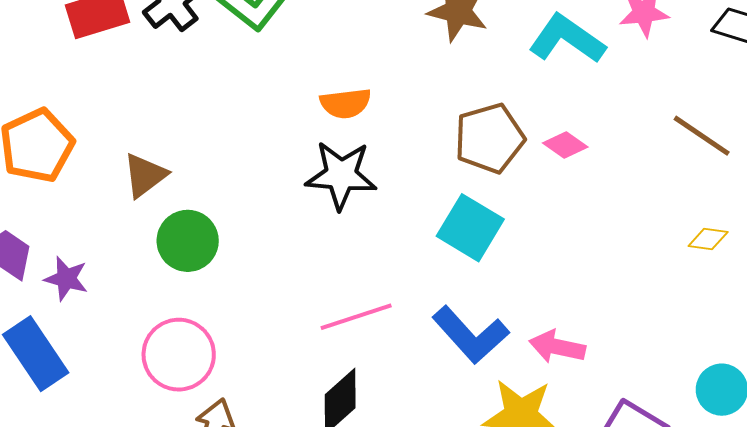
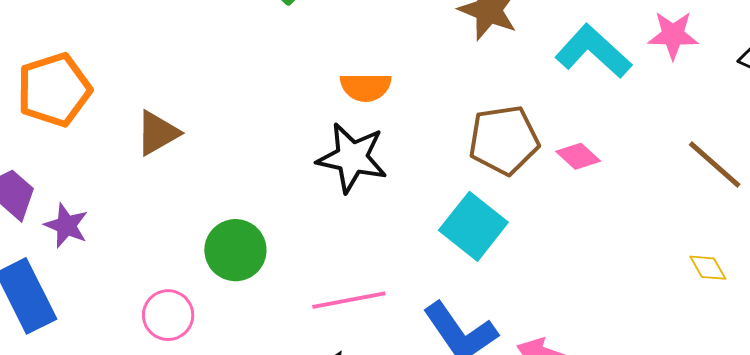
yellow diamond: (708, 239) -> (708, 268), turned 45
green circle: (188, 241) -> (235, 250), moved
pink circle: (179, 355) -> (168, 315), size x0.7

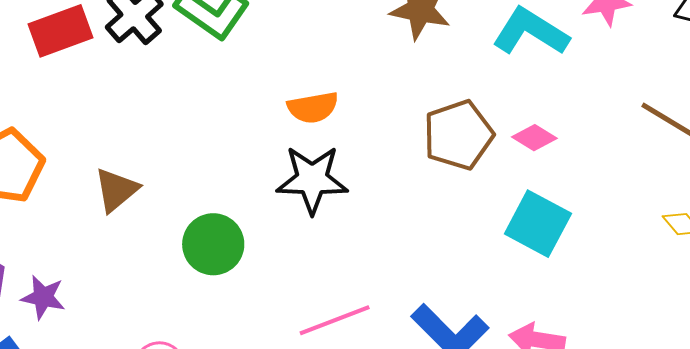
cyan square: (473, 226) -> (538, 224), moved
green circle: (235, 250) -> (213, 244), moved

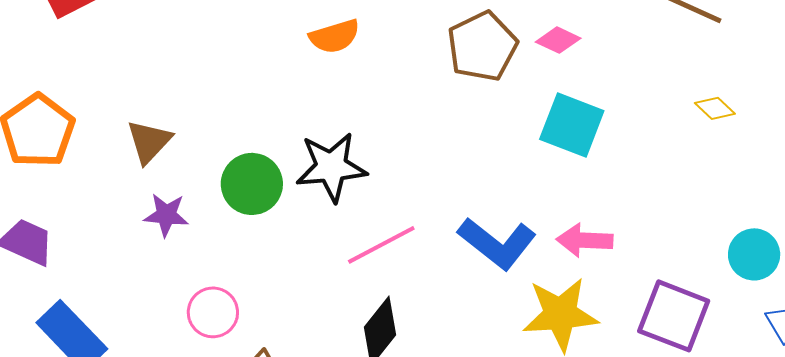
black star: (312, 180) -> (331, 167), moved
purple star: (43, 297) -> (166, 215), moved

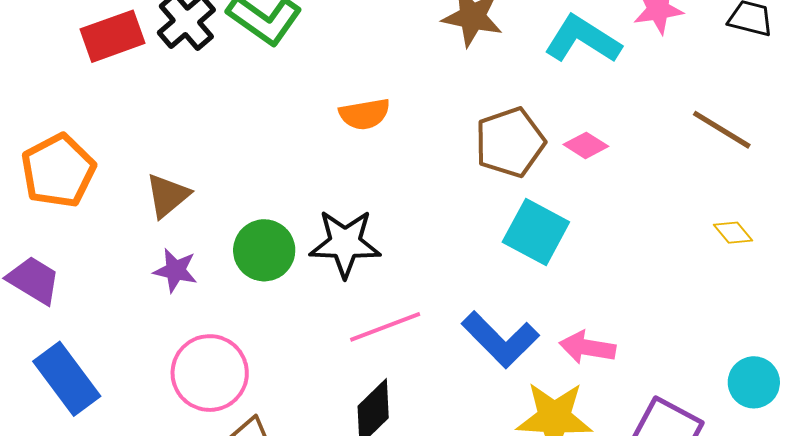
cyan square: (572, 125) -> (536, 232), moved
pink circle: (213, 312) -> (210, 373), size x1.5

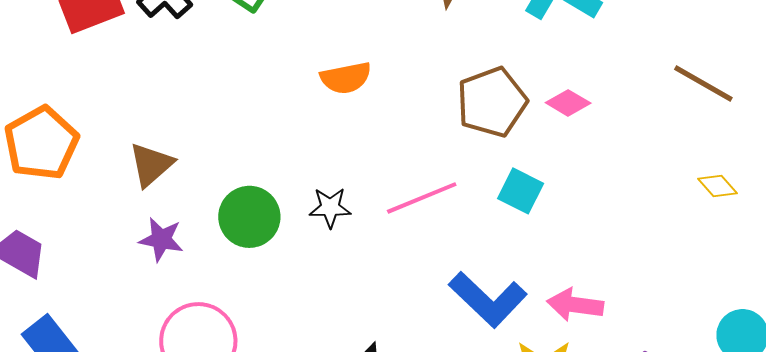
cyan square: (536, 232) -> (521, 191), size x0.7
black star: (345, 243) -> (330, 208), size x0.6
pink line: (385, 327) -> (422, 198), moved

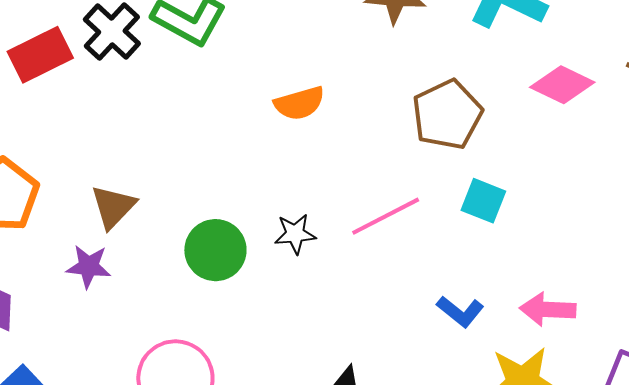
pink diamond: (568, 103) -> (562, 85), moved, size x1.4
purple star: (161, 239) -> (89, 266), moved
blue L-shape: (488, 299) -> (460, 312), size x0.6

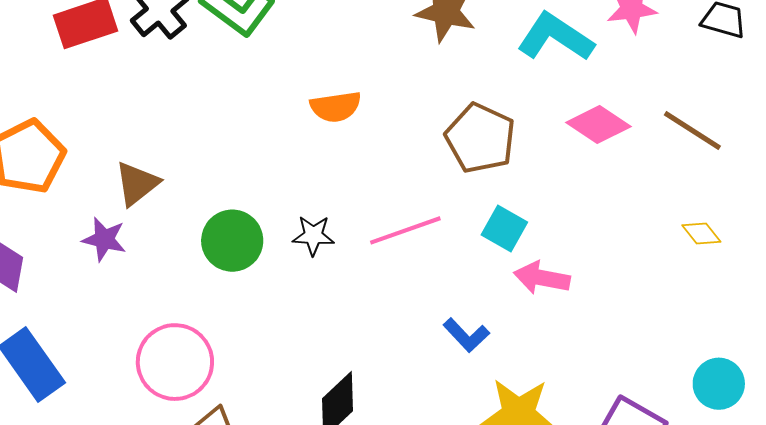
brown pentagon: (447, 115) -> (480, 138), turned -30
pink arrow: (548, 309) -> (542, 278), moved

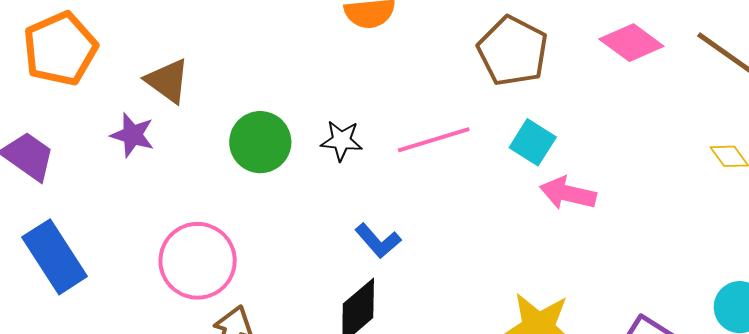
brown triangle: (137, 184) -> (168, 81), turned -48
blue L-shape: (466, 335) -> (378, 241), moved

